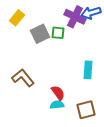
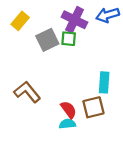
purple cross: (75, 17) -> (75, 20), moved
brown square: (86, 110) -> (93, 107), moved

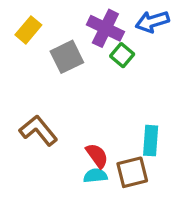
green square: (69, 39) -> (122, 55), moved, turned 35
cyan rectangle: (104, 82) -> (151, 141), moved
brown square: (93, 107) -> (132, 172), moved

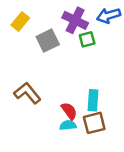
green square: (122, 55) -> (87, 39), turned 35
cyan rectangle: (151, 141) -> (93, 100), moved

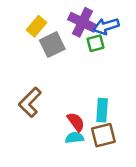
blue arrow: (109, 16) -> (106, 26), moved
yellow rectangle: (20, 21) -> (37, 26), moved
brown L-shape: (27, 93) -> (30, 102), turned -96

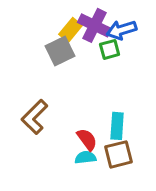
yellow rectangle: (37, 26) -> (70, 30), moved

